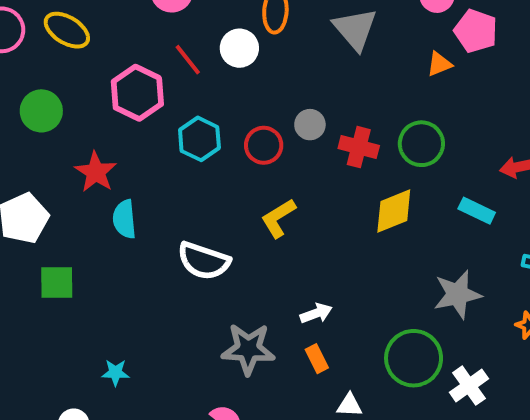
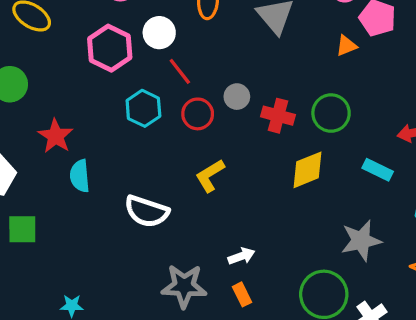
white circle: (239, 48) -> (159, 33), moved
red line: (188, 60) -> (180, 71), moved
pink hexagon: (137, 93) -> (110, 48), moved

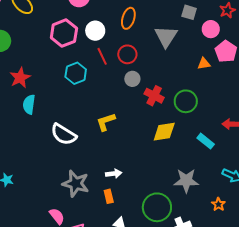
red circle: (198, 114) -> (127, 54), moved

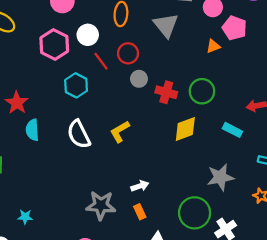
white semicircle: (64, 134) -> (79, 134), moved, turned 44

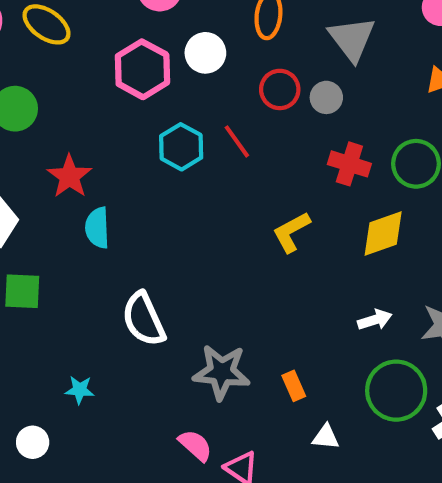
red line: (101, 61) -> (237, 141), moved
gray circle: (139, 79) -> (326, 97), moved
yellow L-shape: (120, 131) -> (291, 232), moved
white semicircle: (79, 134) -> (144, 319), moved
white arrow: (140, 186) -> (375, 320), moved

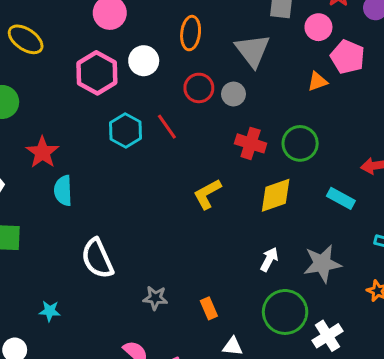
white arrow: (375, 320) -> (269, 259), turned -45
gray star: (222, 372) -> (155, 298), size x0.6

